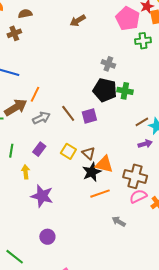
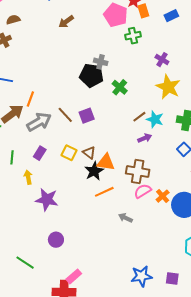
black pentagon: (105, 90) -> (92, 75), moved
green cross: (125, 91) -> (120, 87), turned 35
gray arrow: (41, 118) -> (39, 122), size x1.4

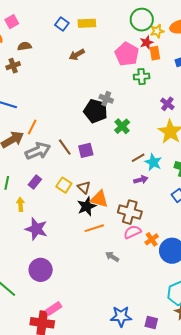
purple circle: (56, 240) -> (41, 270), size x1.5

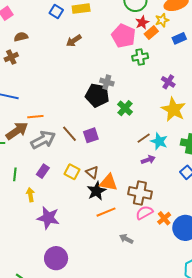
yellow star: (157, 31) -> (162, 20), moved
orange rectangle: (155, 53) -> (151, 33), turned 64
orange line: (32, 127) -> (35, 117), turned 63

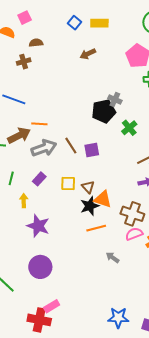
black pentagon: (97, 95) -> (104, 111), turned -30
yellow square: (72, 172) -> (68, 184), turned -35

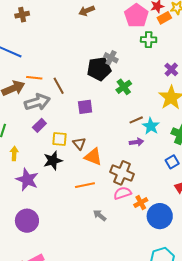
brown line: (71, 146) -> (59, 86), moved
purple rectangle: (39, 179) -> (39, 125), moved
black star: (90, 206) -> (53, 161), moved

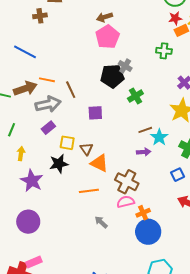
pink pentagon: (136, 16) -> (107, 37), moved
blue circle: (160, 216) -> (148, 232), moved

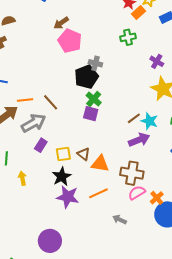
green cross: (135, 96) -> (94, 99), moved
purple square: (95, 113) -> (91, 114), moved, turned 35
purple arrow: (144, 152) -> (139, 140), size x1.5
purple star: (32, 181) -> (68, 197), moved

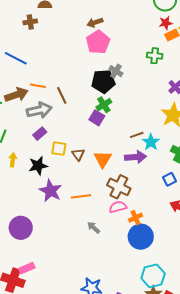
orange triangle: (100, 164) -> (103, 159), moved, turned 36
black star: (62, 176) -> (38, 166), moved

